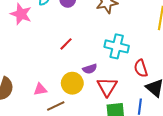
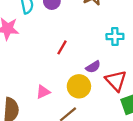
cyan cross: (117, 46) -> (115, 36), size x0.7
pink triangle: (40, 89) -> (43, 92), moved

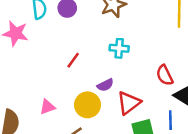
cyan cross: (115, 36) -> (119, 48), moved
red triangle: (116, 81) -> (129, 103), turned 30

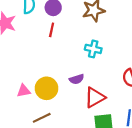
red line: (73, 60) -> (52, 30), moved, turned -32
yellow circle: (87, 105) -> (46, 88), moved

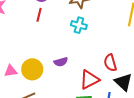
cyan cross: (93, 49) -> (79, 25), moved
red triangle: (95, 97) -> (89, 80), moved

